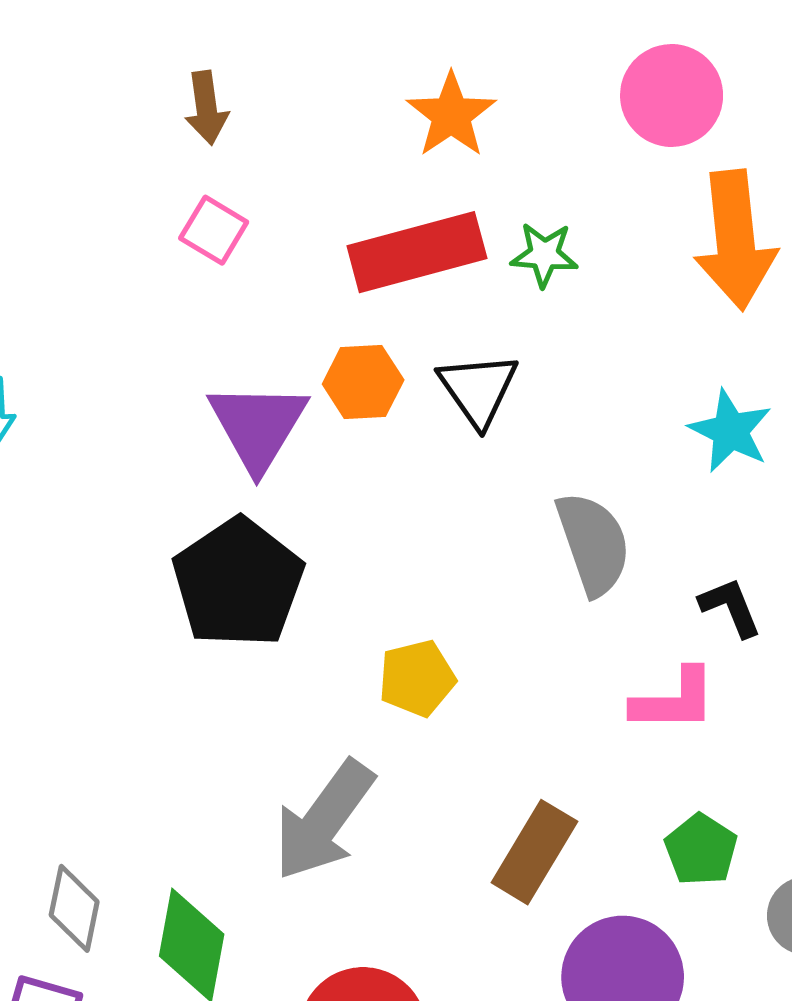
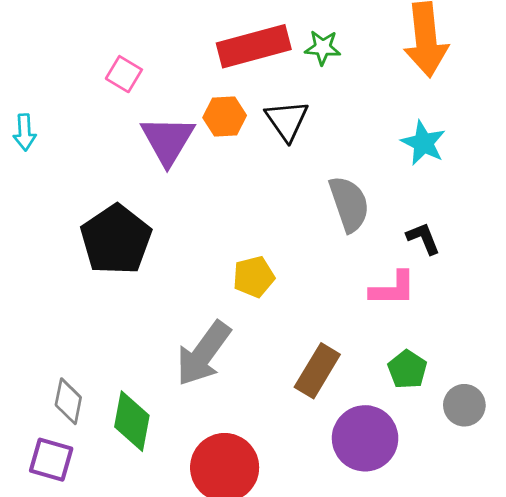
pink square: (214, 230) -> (124, 74), moved
black pentagon: (238, 583) -> (116, 240), moved

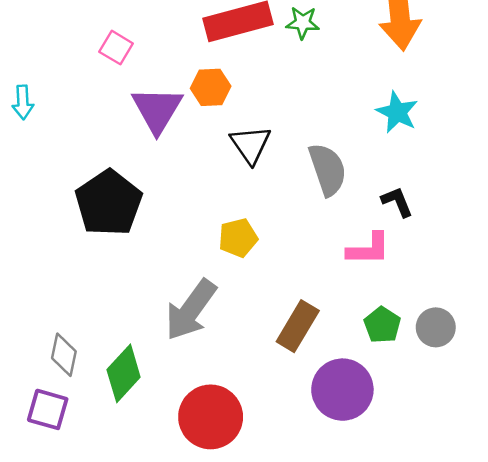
black triangle: (287, 120) -> (250, 145), moved
gray circle: (464, 405) -> (436, 327), moved
green diamond: (132, 421) -> (124, 373), turned 32

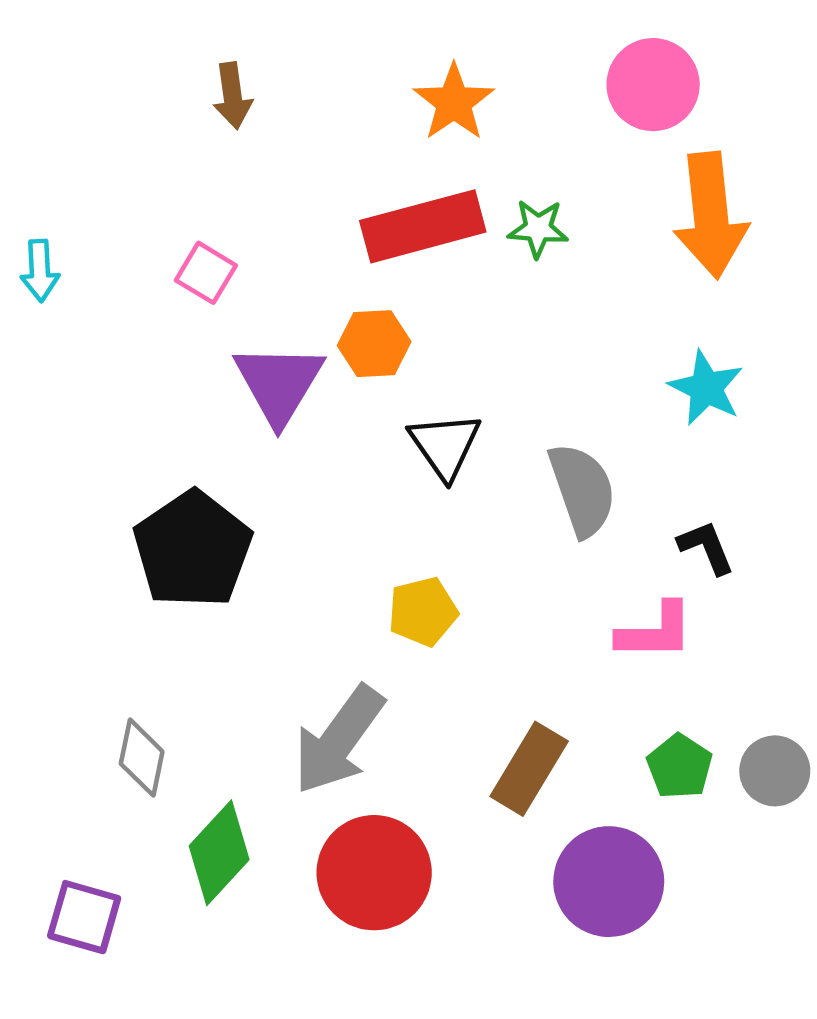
cyan arrow: (23, 102) -> (40, 271), moved
gray diamond: (64, 355) -> (142, 758), moved
red circle: (211, 417) -> (374, 873), moved

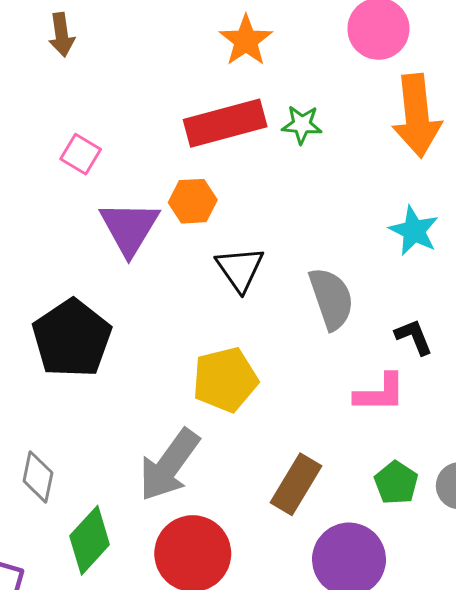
brown arrow: (232, 96) -> (62, 35), moved
yellow pentagon: (423, 611) -> (225, 380), size x1.4

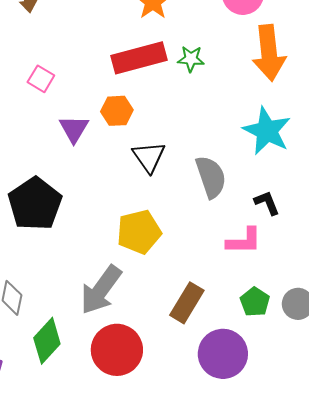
purple triangle: (129, 228) -> (74, 129), size x0.7
cyan star: (414, 231) -> (267, 131), size x1.4

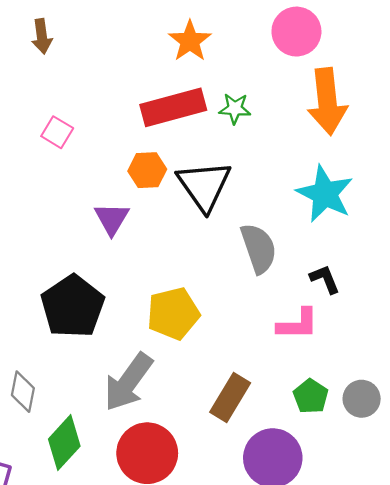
purple triangle: (74, 129) -> (112, 219), moved
black triangle: (149, 157) -> (204, 186), moved, size x1.4
black pentagon: (35, 204) -> (73, 306), moved

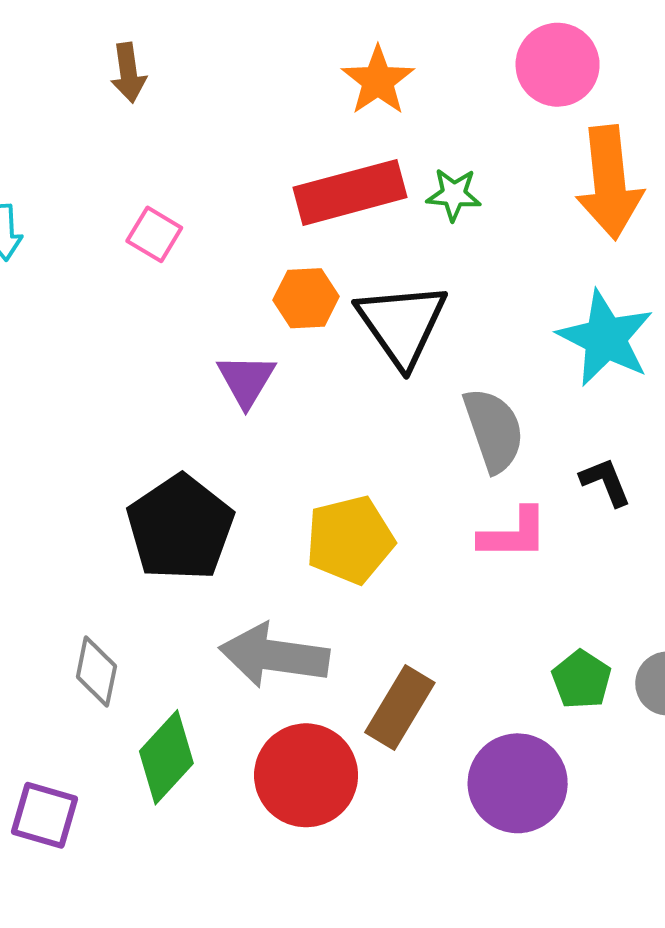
pink L-shape: (298, 324) -> (514, 534), moved
gray arrow: (128, 382) -> (274, 656), turned 62
brown rectangle: (230, 398) -> (400, 707), moved

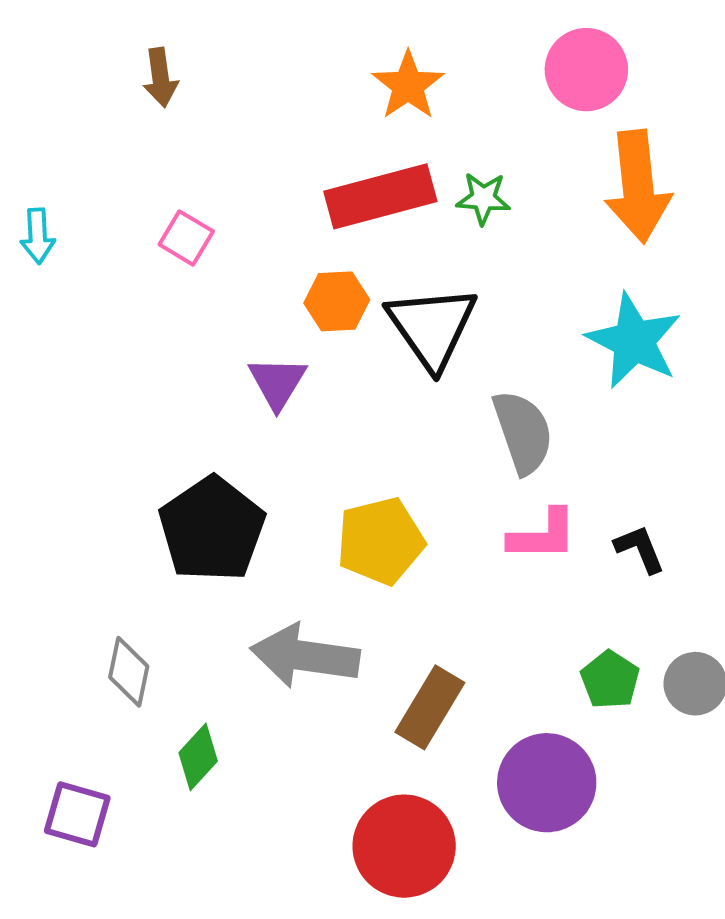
black L-shape: (605, 482) -> (640, 549), moved
green diamond: (166, 757) -> (198, 757), size x0.7
red circle: (306, 775) -> (404, 846), moved

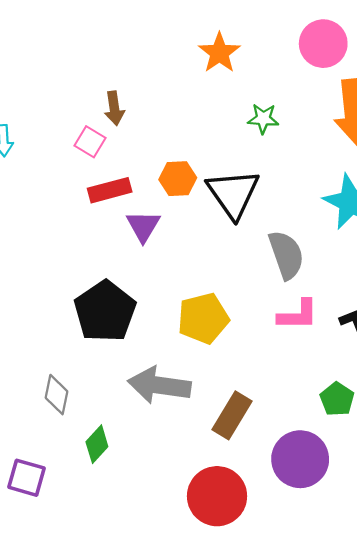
brown arrow: (160, 78) -> (114, 108), moved
red rectangle: (380, 196) -> (110, 190), moved, size x0.7

